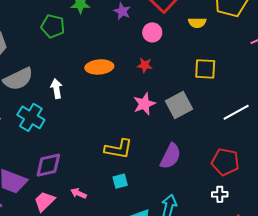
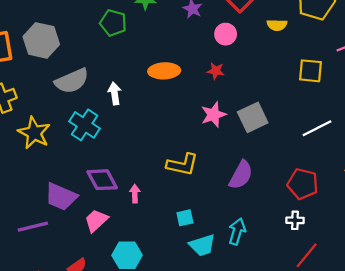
yellow square: (205, 69) -> (310, 71), moved
purple diamond: (48, 165) -> (102, 180), turned 72
cyan square: (120, 181) -> (185, 218), moved
pink arrow: (79, 193) -> (135, 194), moved, turned 63

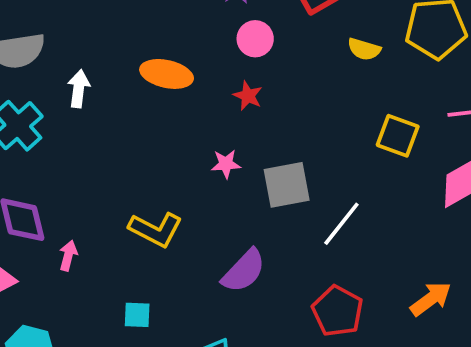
pink circle: (226, 34) -> (255, 39), moved
pink star: (213, 115) -> (226, 164), size x0.7
white line: (317, 128) -> (341, 224), moved, turned -40

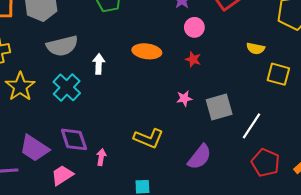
yellow semicircle: (364, 49) -> (256, 48), moved
red pentagon: (338, 311) -> (266, 163), moved

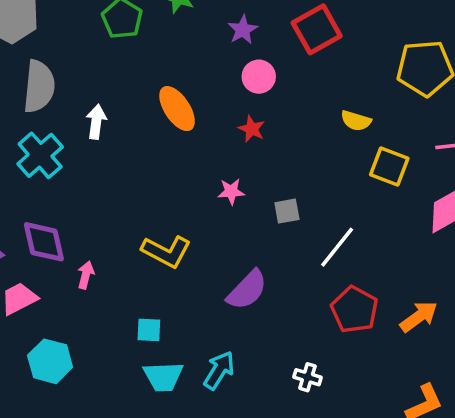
gray semicircle: (62, 46) -> (39, 86), turned -76
orange ellipse: (147, 51) -> (177, 109), turned 44
gray square: (219, 107) -> (287, 211), size x0.6

